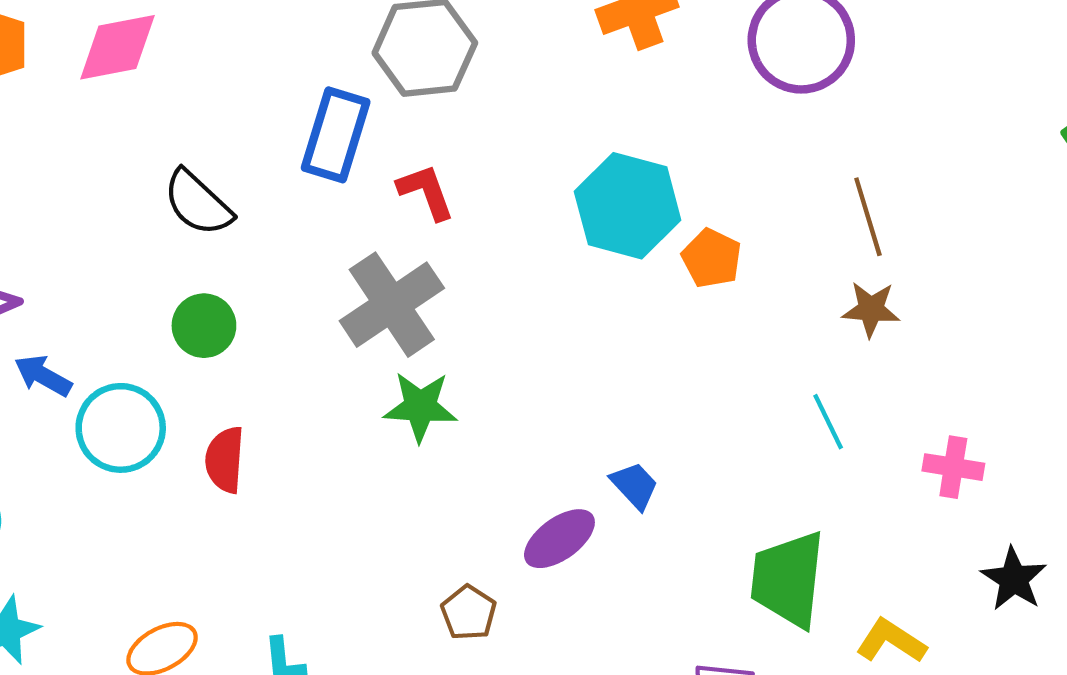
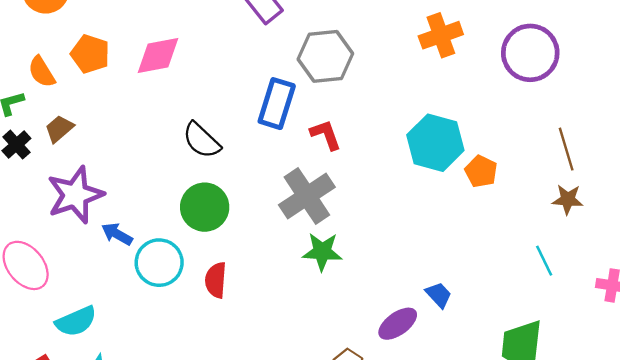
green circle: (204, 326) -> (205, 207), size x1.4

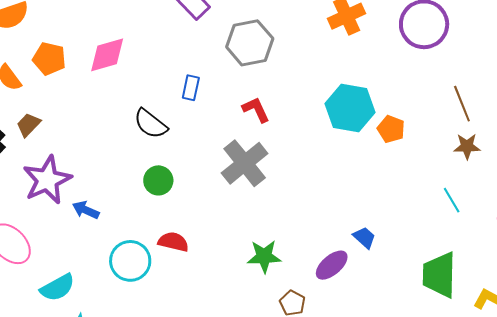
blue rectangle: (277, 104) -> (191, 88), moved, size x0.6
green circle: (205, 207) -> (158, 180), size x0.7
green star: (322, 252) -> (264, 256), moved
cyan circle: (159, 263) -> (130, 261), moved
red semicircle: (216, 280) -> (173, 242), turned 104

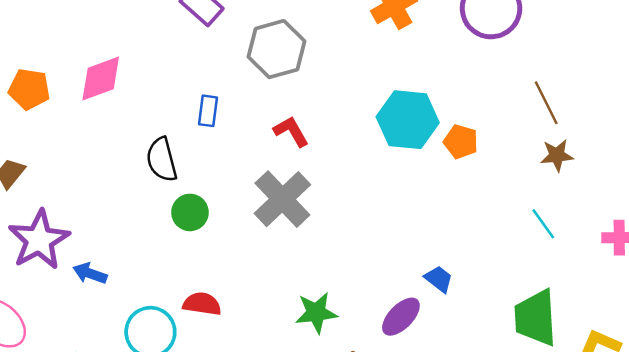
black semicircle: (151, 124) -> (162, 160), turned 42
green circle: (158, 180) -> (190, 212), moved

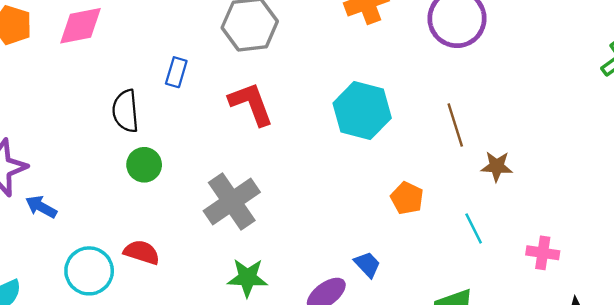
brown line: (546, 103) -> (455, 125), moved
red L-shape: (291, 131) -> (251, 104), size x1.4
orange pentagon: (461, 142) -> (407, 198), moved
gray cross: (282, 199) -> (232, 202), moved

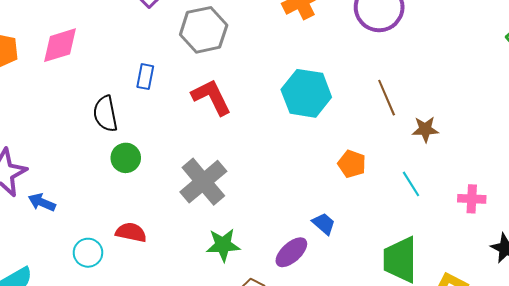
cyan circle: (89, 271) -> (88, 253), size x0.7

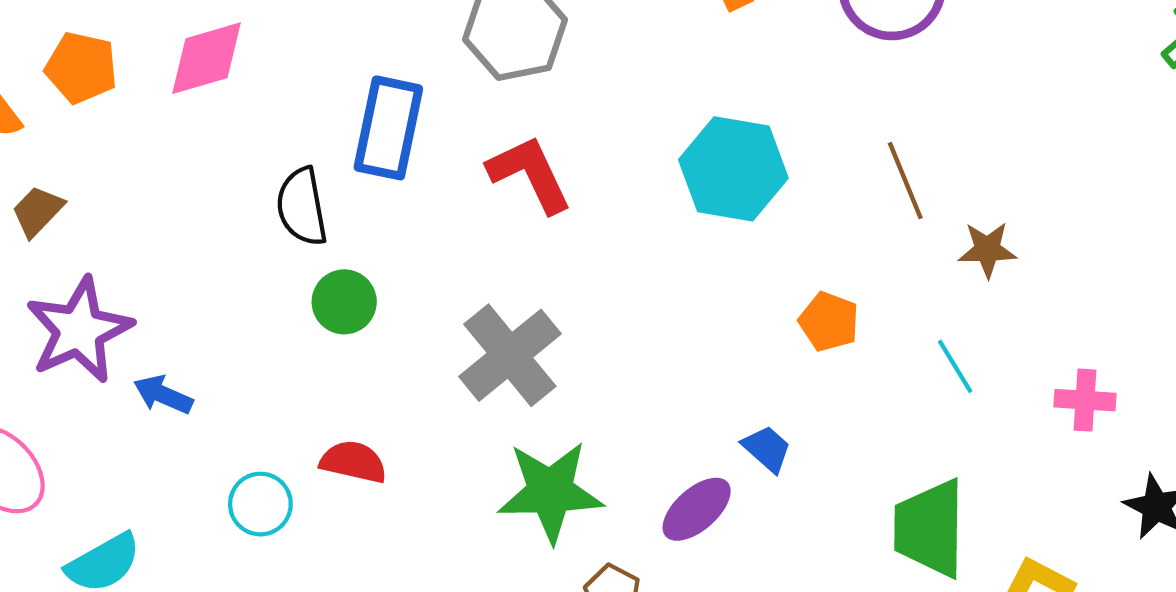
blue rectangle: (145, 77) -> (388, 128), size x1.8
green star: (223, 245) -> (550, 492), size x1.4

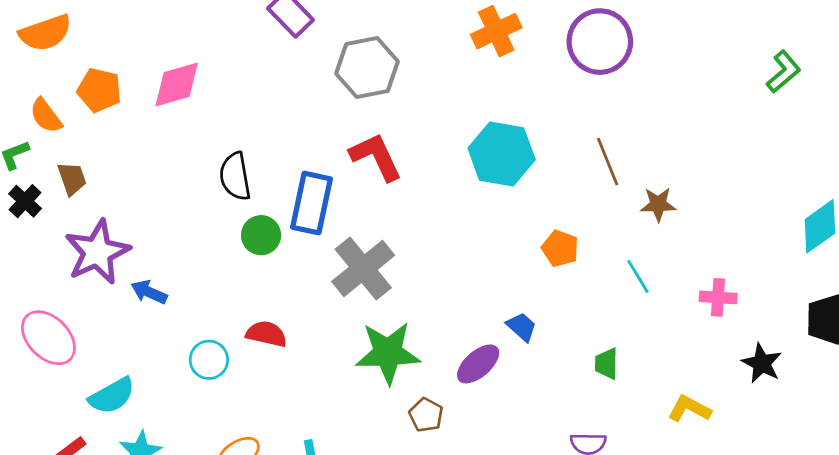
blue rectangle: (388, 128) -> (311, 203), moved
brown trapezoid: (38, 211) -> (72, 179), turned 117
green trapezoid: (930, 528) -> (607, 364), moved, size x0.5

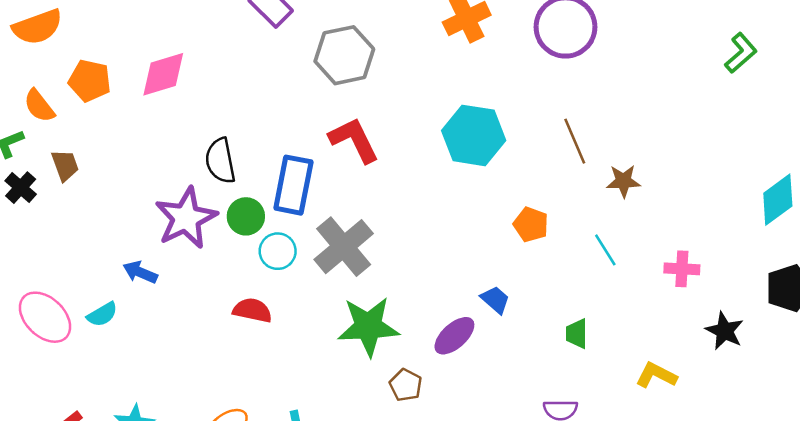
purple star: (97, 252) -> (186, 218), moved
cyan circle: (209, 360) -> (278, 251), moved
cyan semicircle: (112, 396) -> (102, 314), moved, size x0.7

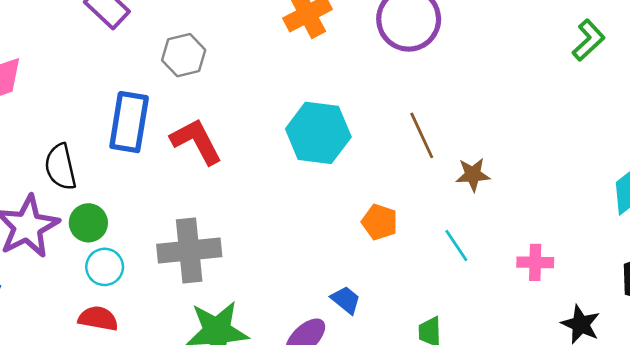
gray hexagon: (344, 55) -> (184, 55), size x0.7
blue rectangle: (293, 185) -> (129, 122), moved
gray cross: (344, 247) -> (189, 250), turned 36
cyan circle: (278, 251) -> (105, 267), moved

